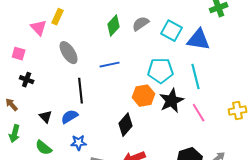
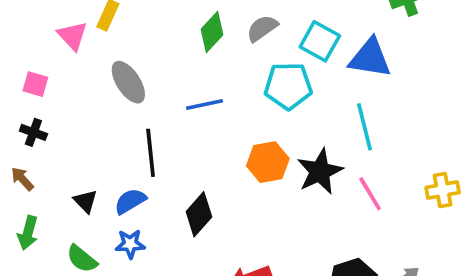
cyan pentagon: (161, 71) -> (288, 86), moved
black cross: (27, 80) -> (33, 132), moved
black diamond: (126, 125) -> (199, 214), moved
blue star: (79, 143) -> (130, 244), moved

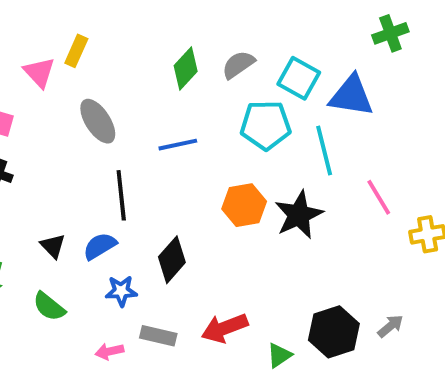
cyan line: (364, 127) -> (324, 150), moved
pink line: (370, 194) -> (379, 197), moved
blue star: (130, 244) -> (121, 291), moved

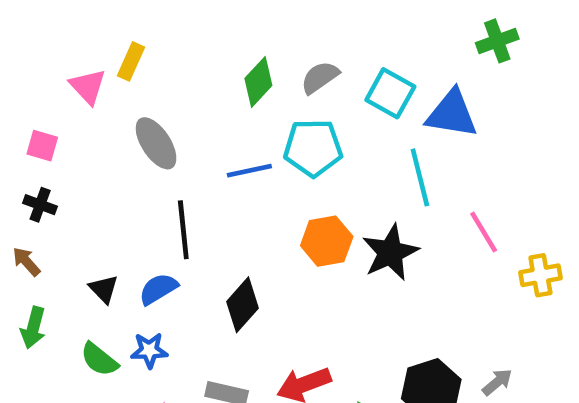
cyan pentagon: (266, 125) -> (313, 148), moved
blue star: (121, 291) -> (149, 350), moved

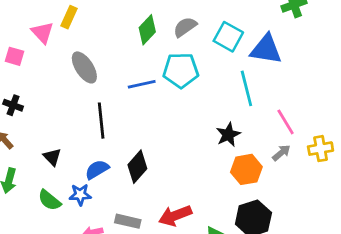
pink square: (42, 146) -> (14, 56), moved
orange hexagon: (327, 241) -> (246, 169), moved
black star: (390, 253) -> (228, 135), size x0.7
blue semicircle: (158, 289) -> (97, 169), moved
gray arrow: (497, 382) -> (281, 153), moved

